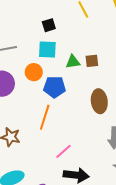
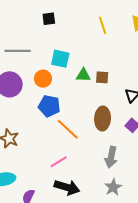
black square: (49, 25) -> (49, 19), moved
blue pentagon: (54, 87) -> (49, 106), moved
orange line: (45, 117) -> (68, 129), moved, turned -75

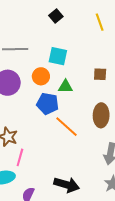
black square: (49, 19) -> (56, 16), moved, turned -32
green triangle: (83, 75) -> (65, 87), moved
pink line: (59, 162) -> (20, 157), moved, turned -42

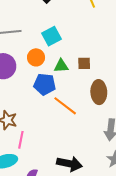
cyan square: (58, 56) -> (52, 36), turned -36
brown square: (100, 74) -> (84, 63), moved

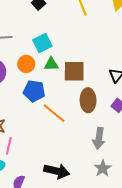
brown square: (84, 63) -> (74, 71), size x1.6
green triangle: (61, 66) -> (51, 64), moved

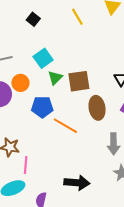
orange circle: (26, 64) -> (20, 83), moved
green triangle: (51, 64) -> (55, 78), turned -35

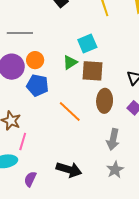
cyan square: (43, 58) -> (87, 44), moved
blue pentagon: (42, 107) -> (37, 85), moved

